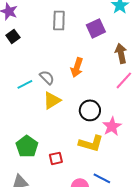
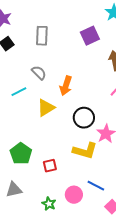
gray rectangle: (59, 20) -> (42, 36), moved
orange arrow: (77, 67) -> (66, 86), moved
gray semicircle: (47, 77) -> (39, 73), moved

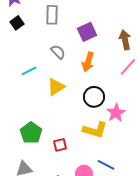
purple square: (90, 36) -> (87, 32), moved
gray semicircle: (39, 73) -> (58, 52), moved
orange arrow: (66, 86) -> (88, 62), moved

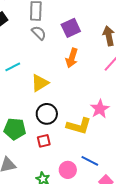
gray semicircle: (58, 52) -> (39, 33), moved
black circle: (94, 97) -> (47, 114), moved
green pentagon: (31, 133) -> (15, 129), turned -30

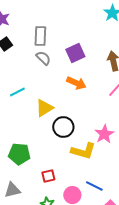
orange arrow: (72, 58) -> (76, 83), turned -84
black circle: (47, 114) -> (63, 127), moved
red square: (44, 141) -> (48, 176), moved

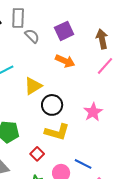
gray rectangle: (40, 36) -> (18, 18), moved
yellow L-shape: (83, 151) -> (57, 132), moved
red square: (48, 176) -> (37, 154), turned -32

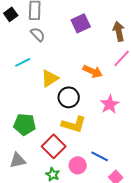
gray semicircle: (32, 36) -> (38, 34), moved
orange arrow: (65, 61) -> (93, 71), moved
red square: (37, 154) -> (54, 146), size x1.6

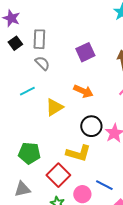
orange arrow: (93, 71) -> (83, 91), moved
black circle: (69, 97) -> (91, 126), moved

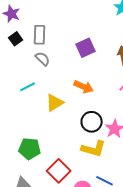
yellow L-shape: (78, 153) -> (94, 149), moved

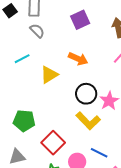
yellow L-shape: (94, 149) -> (88, 121), turned 30

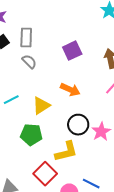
cyan line: (22, 59) -> (11, 100), moved
green pentagon: (24, 121) -> (31, 135), moved
yellow L-shape: (88, 121) -> (66, 152), moved, turned -60

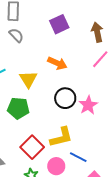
yellow triangle: (41, 106) -> (28, 79), turned -30
yellow L-shape: (66, 152) -> (61, 137), moved

